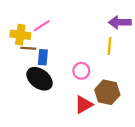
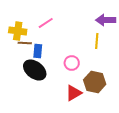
pink line: (42, 26) -> (46, 23), moved

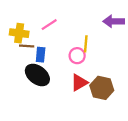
yellow line: (97, 41) -> (86, 44), moved
pink circle: (72, 63) -> (77, 56), moved
red triangle: (74, 93) -> (79, 83), moved

